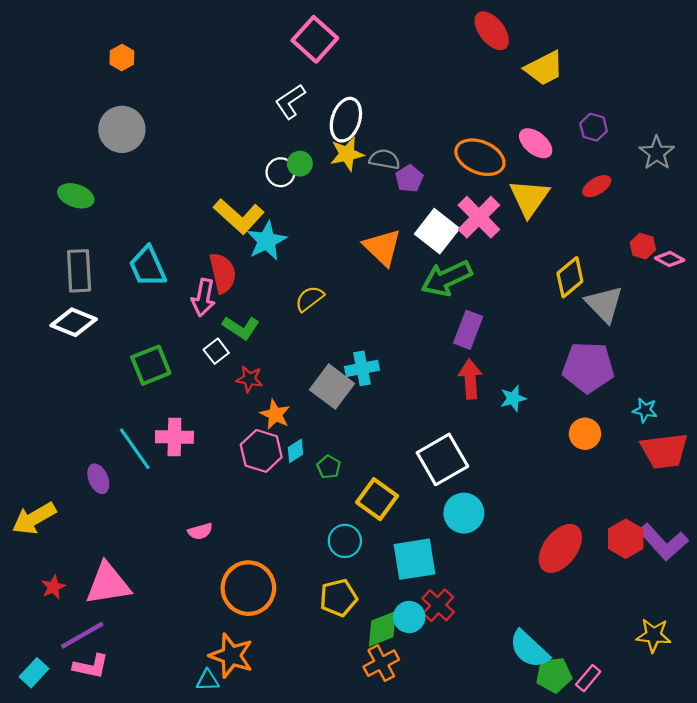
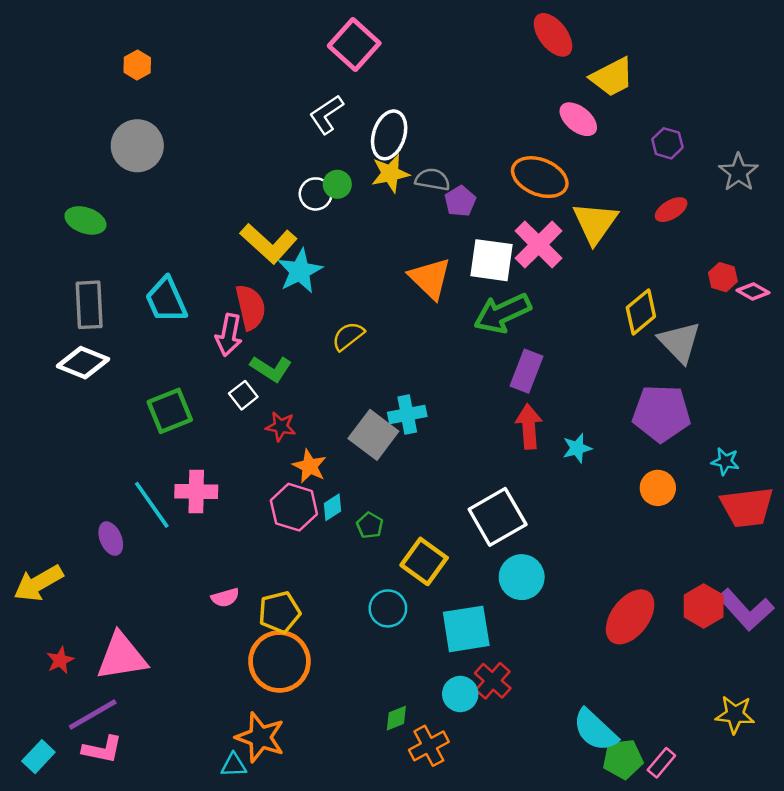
pink ellipse: (536, 143) -> (578, 119), moved
white square: (437, 231) -> (492, 260), turned -30
yellow pentagon: (338, 598) -> (279, 612), moved
green diamond: (382, 629) -> (396, 718), moved, size x0.6

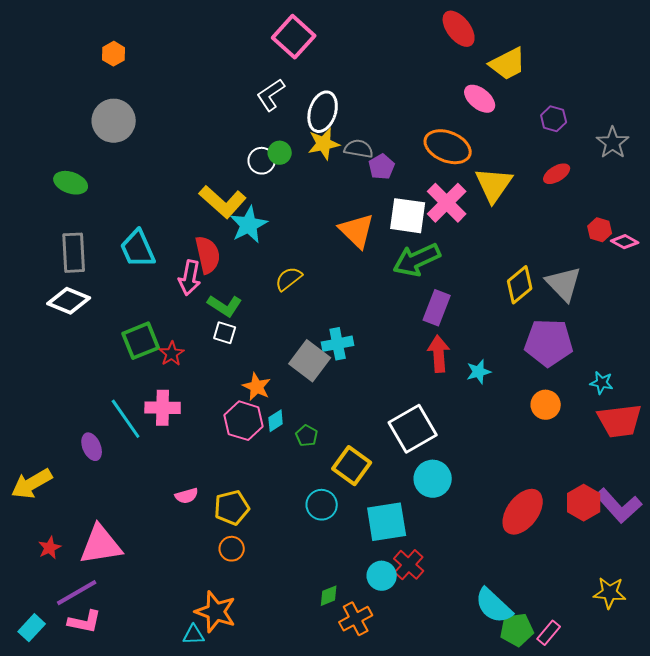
yellow diamond: (641, 312) -> (520, 285), moved
white square: (243, 395) -> (225, 333), moved, turned -35
red star: (281, 426) -> (172, 354), moved, turned 30
orange circle: (279, 661) -> (232, 549), size x0.5

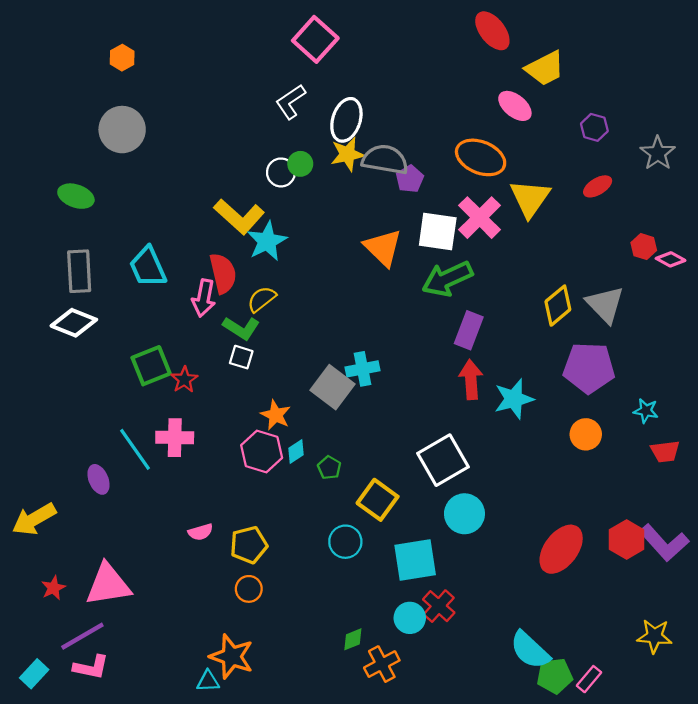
gray semicircle: (359, 149) -> (385, 160), size x1.5
yellow semicircle: (289, 279) -> (262, 299), moved
cyan star: (479, 372) -> (514, 399), size x1.5
red trapezoid: (620, 421) -> (665, 452), size x0.6

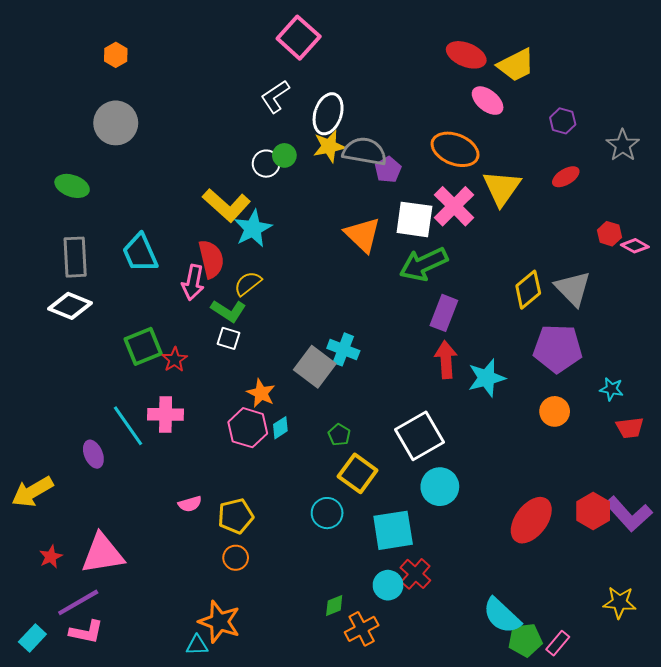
red ellipse: (492, 31) -> (466, 55), moved, turned -30
cyan cross: (363, 369) -> (343, 349), turned 32
green pentagon: (329, 468) -> (339, 435), moved

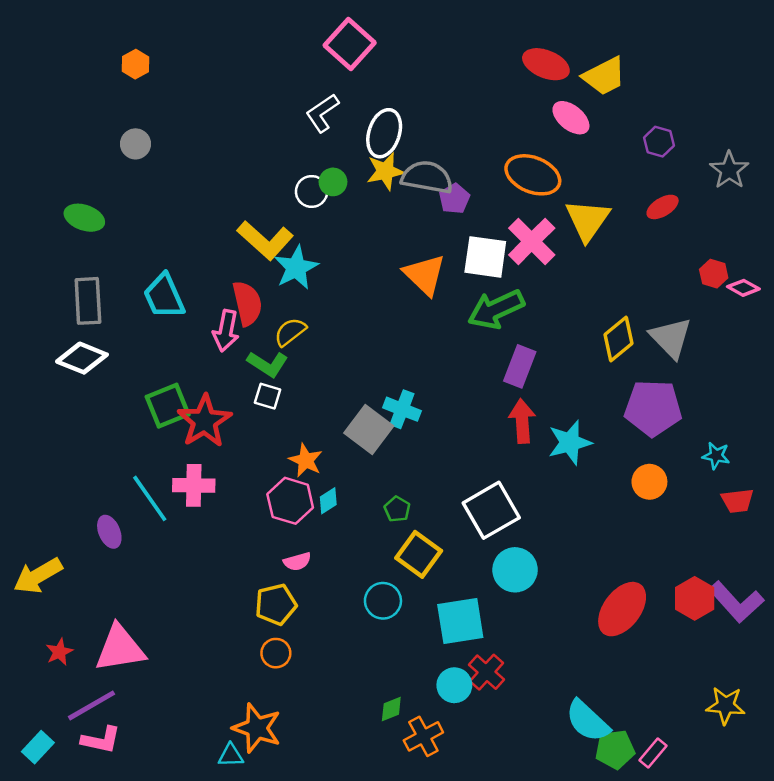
gray circle: (116, 123) -> (135, 144), size x0.6
red star: (175, 360) -> (205, 421), size x1.8
pink semicircle: (190, 504) -> (297, 561), moved

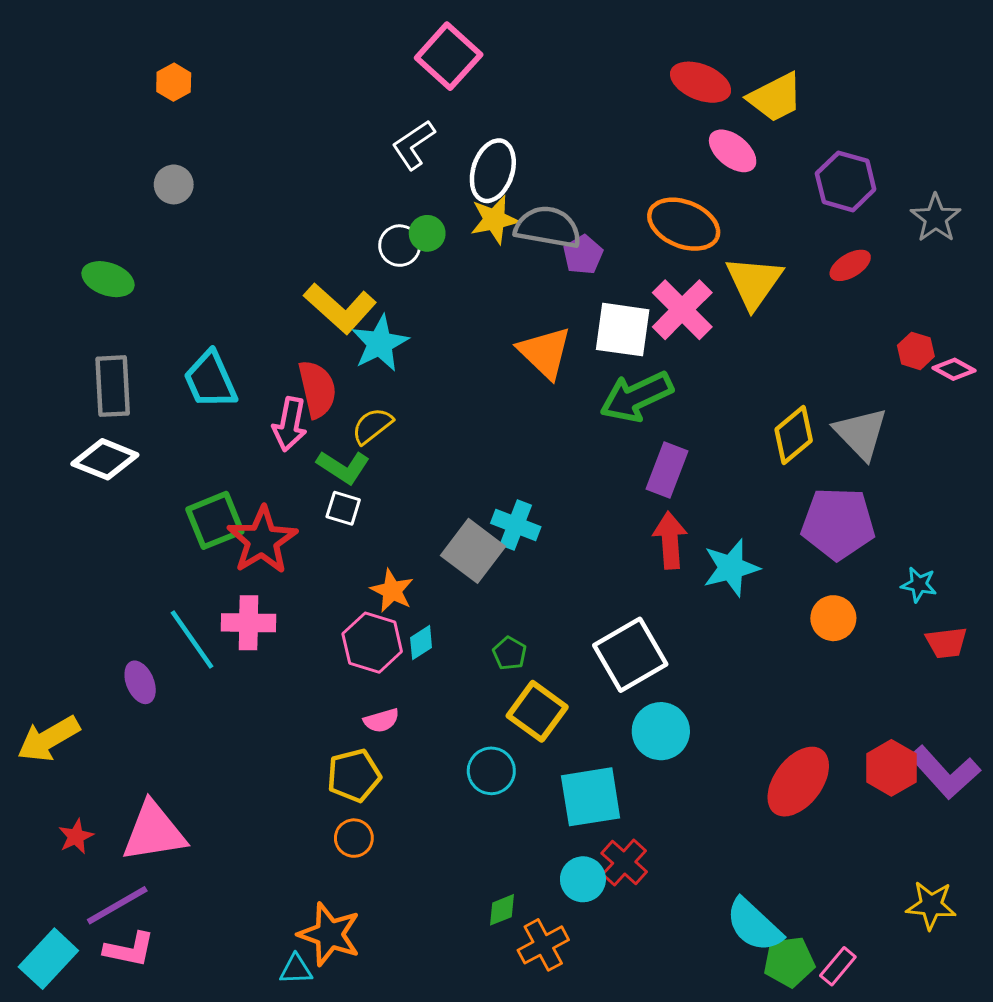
purple hexagon: (659, 142) -> (846, 181), size x1.5
cyan rectangle: (38, 747) -> (48, 959), size x1.4

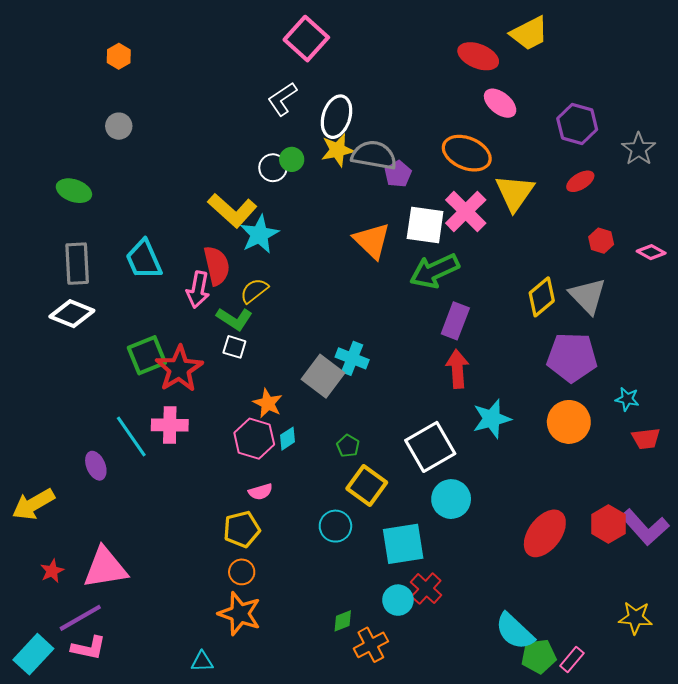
yellow trapezoid: (775, 97) -> (529, 33), moved
red hexagon: (916, 351) -> (601, 241), moved
cyan star: (731, 568) -> (492, 419), moved
orange circle: (833, 618) -> (569, 422), size x1.4
orange star: (329, 934) -> (240, 614), moved

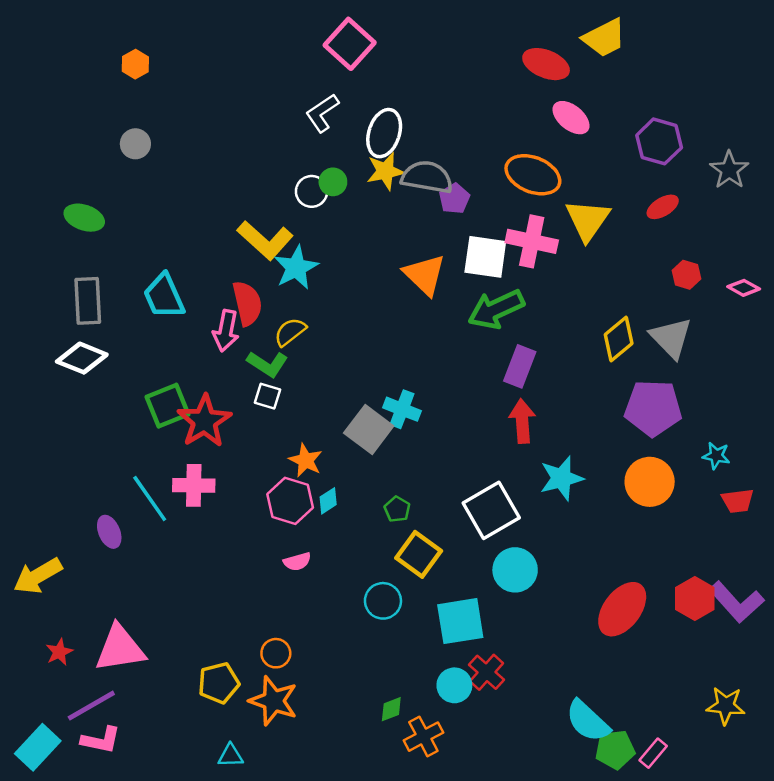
pink cross: (466, 211) -> (532, 241), turned -33
yellow pentagon: (242, 529) -> (219, 683), moved

